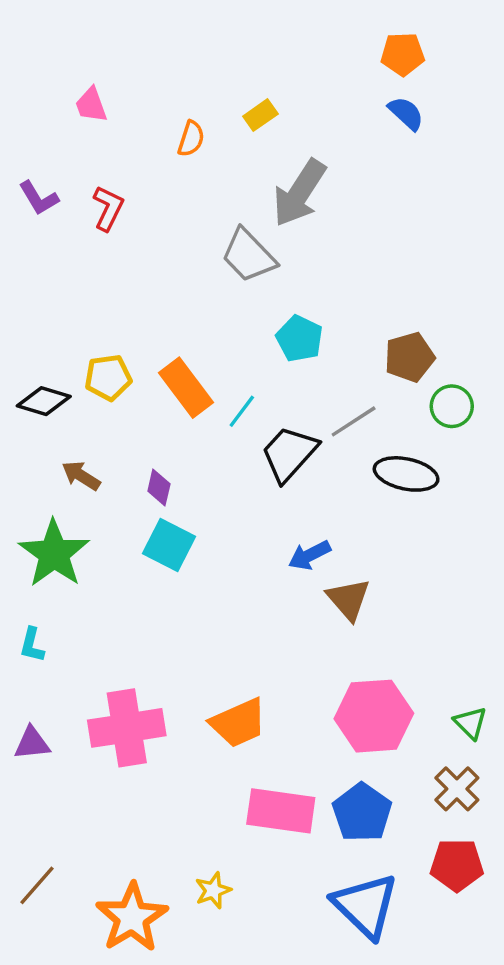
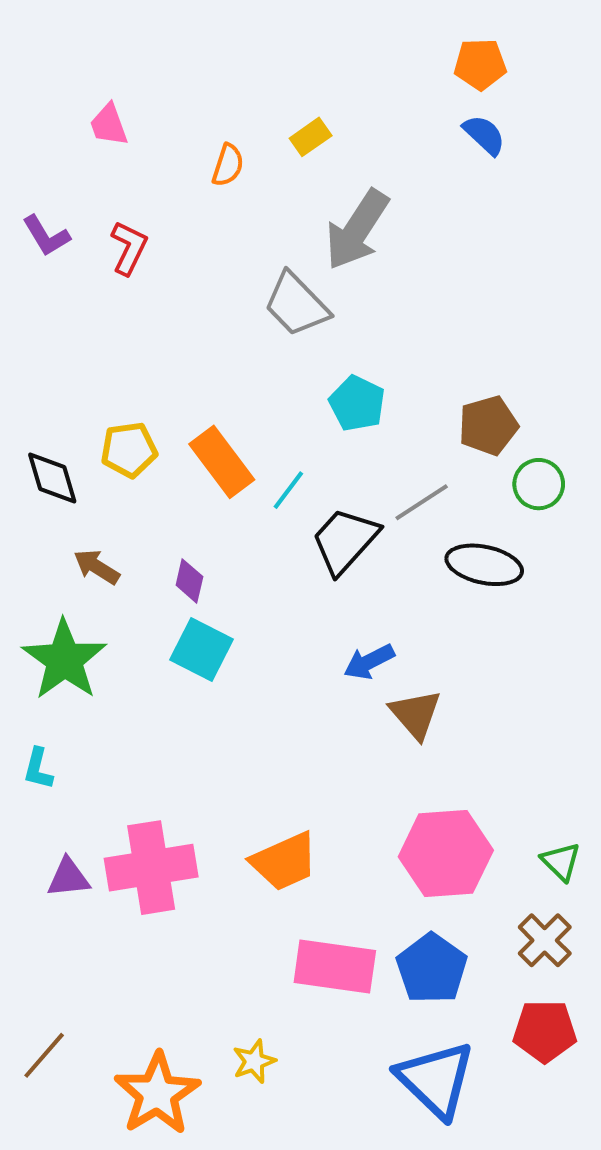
black diamond: (44, 401) -> (52, 478), turned 57
purple triangle: (32, 743) -> (68, 878), moved

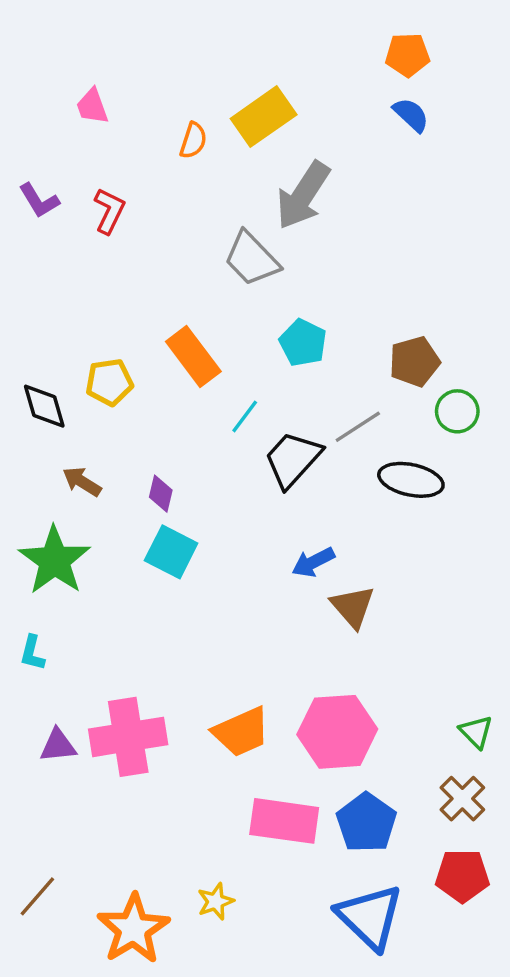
yellow rectangle: (311, 137) -> (264, 117), size x1.8
orange rectangle: (222, 462) -> (193, 356), moved
pink hexagon: (446, 853) -> (337, 732), moved

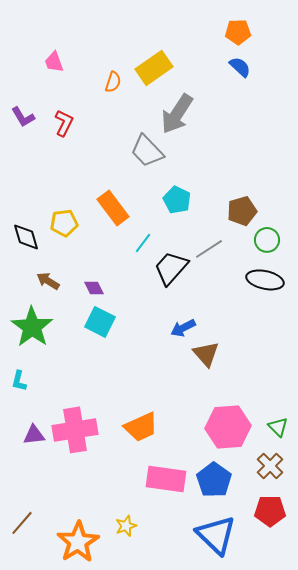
black ellipse: (411, 480) -> (265, 280), moved
purple diamond: (161, 494) -> (94, 288), turned -40
pink hexagon: (337, 732) -> (228, 427), moved

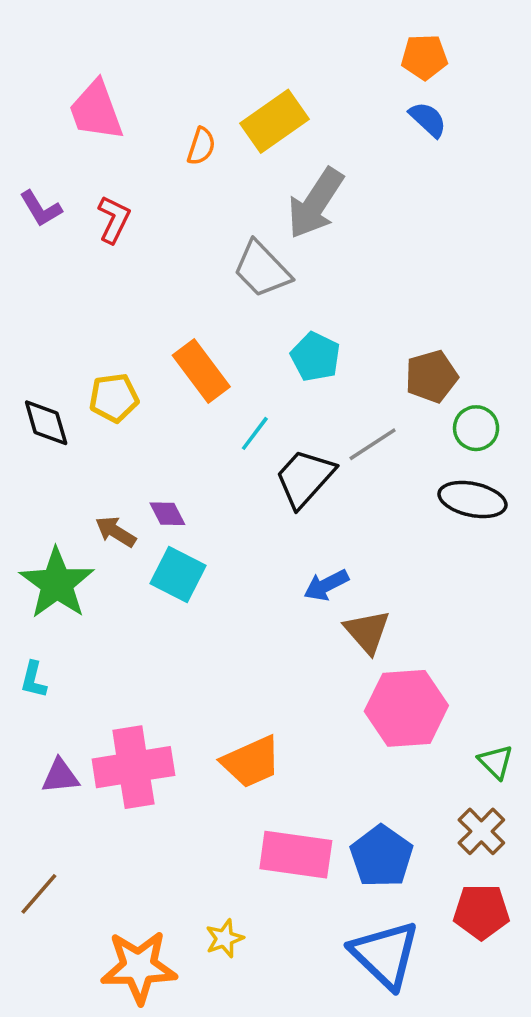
pink trapezoid: (54, 62) -> (96, 111), size x1.6
brown arrow: (48, 281) -> (116, 532), moved
pink hexagon: (228, 427) -> (406, 708), moved
brown line: (22, 523) -> (39, 894), moved
orange star: (78, 542) -> (139, 967), turned 30

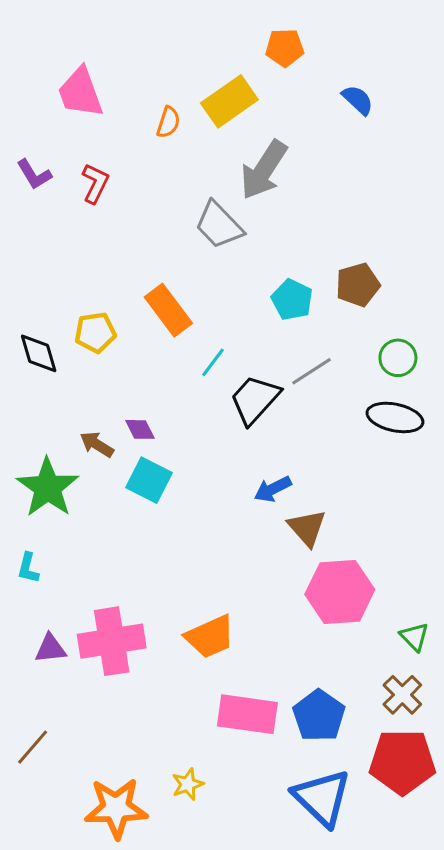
orange pentagon: (424, 57) -> (285, 48), moved
cyan pentagon: (315, 357) -> (292, 300), moved
brown pentagon: (431, 376) -> (358, 285), moved
red pentagon: (481, 912) -> (402, 762), size x1.4

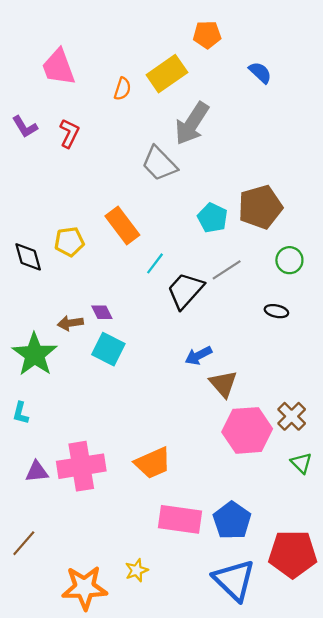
brown pentagon: (358, 285) -> (260, 207), size x1.4
black ellipse: (395, 417) -> (276, 311), moved, size x0.6
brown arrow: (97, 444) -> (70, 323), turned -40
brown cross: (402, 695) -> (292, 416), moved

